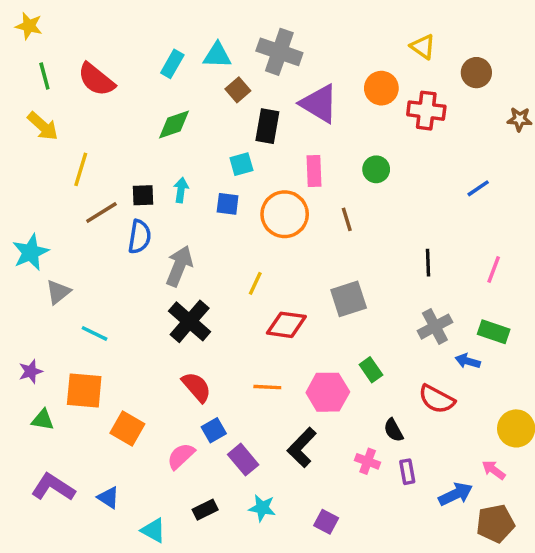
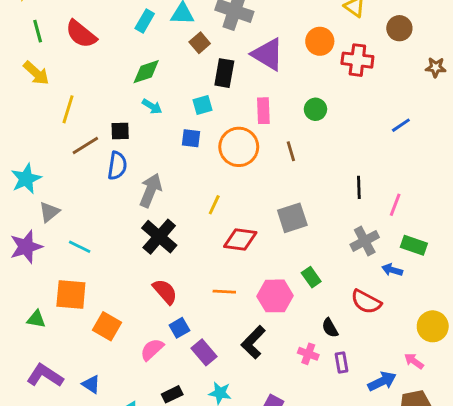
cyan arrow: (181, 190) -> (152, 106), moved, turned 114
pink line: (494, 270) -> (395, 205), moved
purple star: (31, 371) -> (26, 247), moved, size x1.6

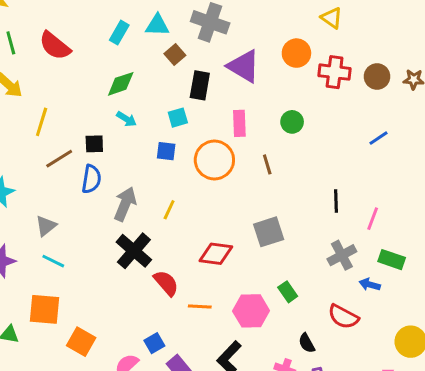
brown circle: (399, 28) -> (377, 77), moved
yellow line: (214, 205) -> (169, 210), moved
gray triangle: (49, 212) -> (46, 226), moved
red semicircle: (165, 292) -> (166, 283), moved

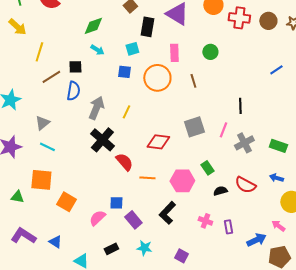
blue line: (378, 138) -> (276, 70), moved
pink line: (373, 219) -> (223, 130), moved
blue arrow: (370, 285) -> (276, 178), moved
blue square: (154, 343) -> (116, 203), turned 32
black semicircle: (307, 343) -> (220, 191), moved, turned 104

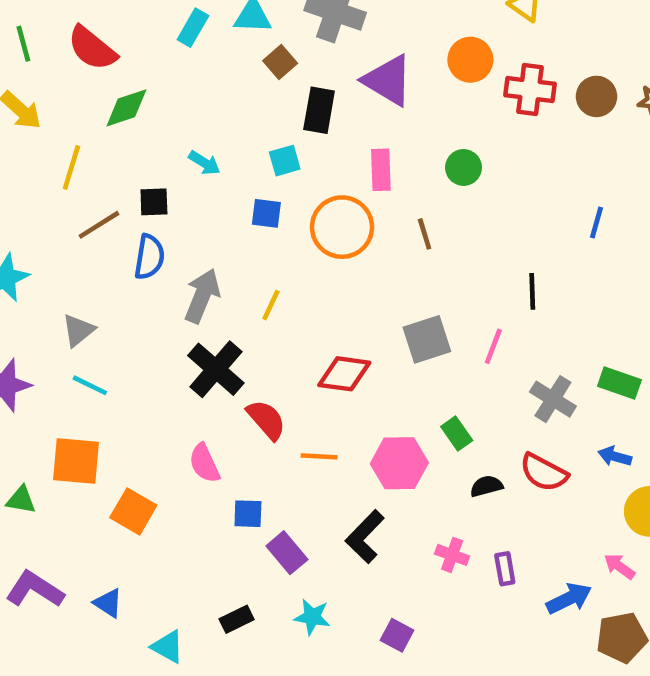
green diamond: (93, 26) -> (126, 108), moved
blue line: (276, 70) -> (596, 223), moved, turned -40
gray cross: (244, 143) -> (553, 399), moved, turned -30
pink semicircle: (97, 218) -> (204, 463), moved, turned -72

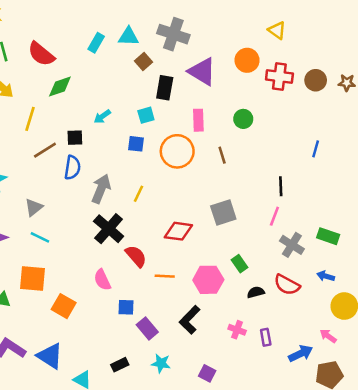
cyan arrow: (204, 163) -> (102, 116), turned 112
pink line: (493, 346) -> (274, 216), moved
blue triangle: (108, 603) -> (50, 356), size x1.6

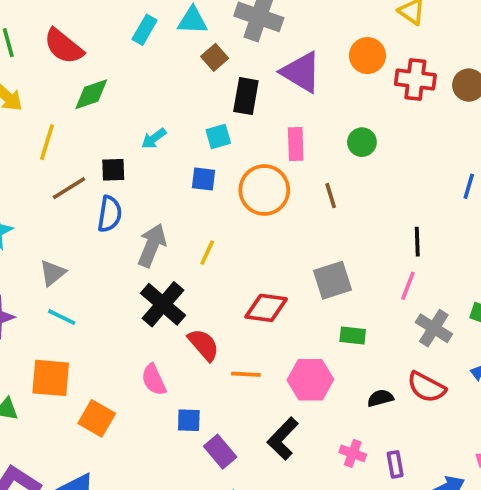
green rectangle: (240, 264) -> (353, 336), moved, turned -49

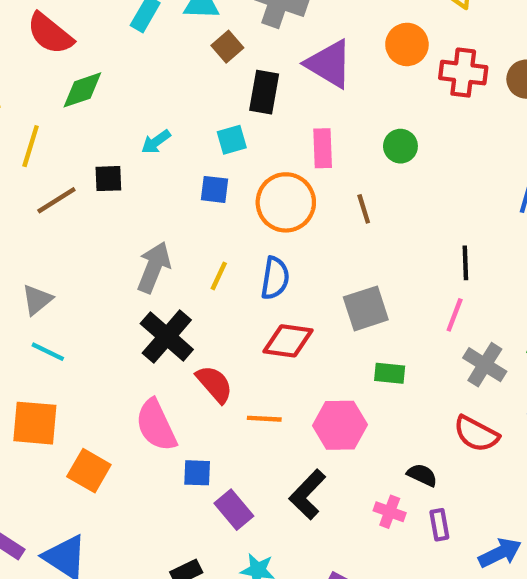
blue semicircle: (110, 214) -> (275, 278), moved
pink semicircle: (154, 380) -> (156, 425), size x1.4
black semicircle: (380, 398) -> (422, 475), moved, turned 40

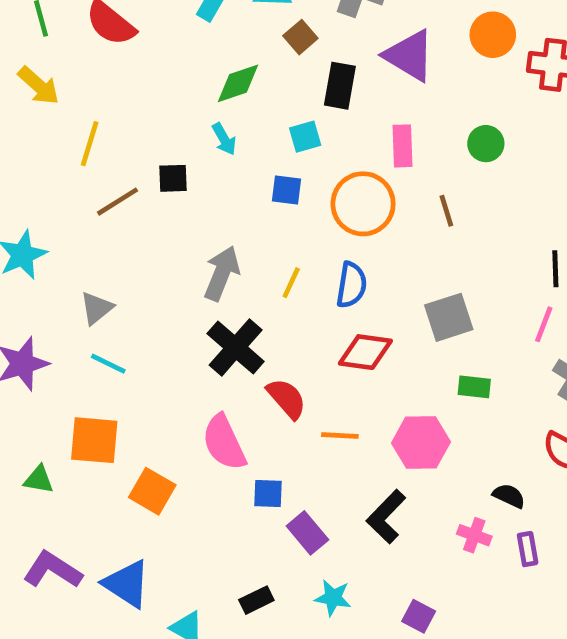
green diamond: (82, 90) -> (238, 83), moved
cyan arrow: (156, 142) -> (224, 139), turned -84

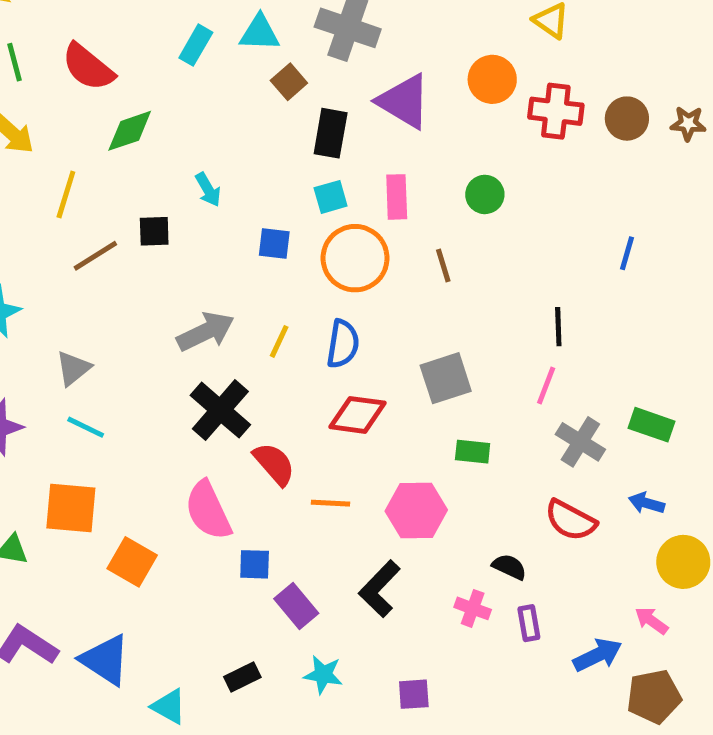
green diamond: (238, 83) -> (130, 131), moved
cyan square: (305, 137) -> (331, 197), moved
gray arrow: (222, 273) -> (206, 332), turned 42
purple square: (419, 616) -> (414, 694), turned -32

